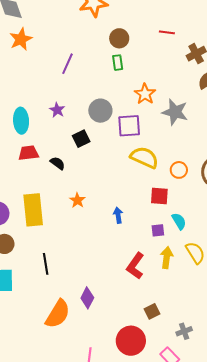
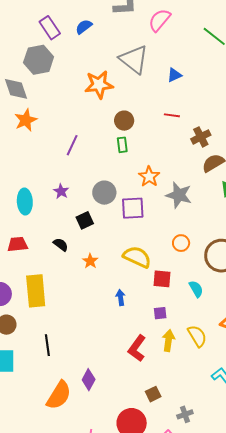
red trapezoid: (28, 153) -> (18, 244), moved
yellow semicircle: (144, 157) -> (137, 257), moved
orange circle: (179, 170) -> (181, 243), moved
orange star: (77, 200) -> (90, 261), moved
cyan semicircle: (179, 221) -> (196, 289), moved

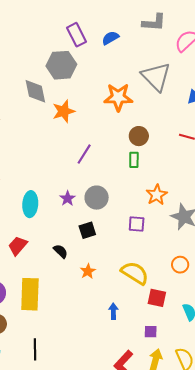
orange star: (26, 120) -> (64, 111), moved
gray circle: (104, 193) -> (97, 198), moved
purple square: (133, 208) -> (137, 224), size x0.7
red trapezoid: (18, 244) -> (18, 246), turned -50

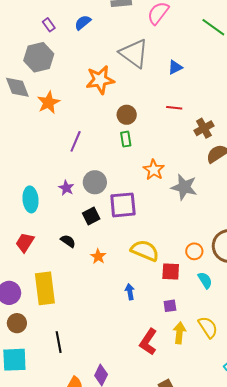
purple rectangle: (76, 35) -> (49, 25), size x0.6
purple square: (137, 224) -> (123, 205), moved, size x1.6
orange circle: (180, 265) -> (194, 251), moved

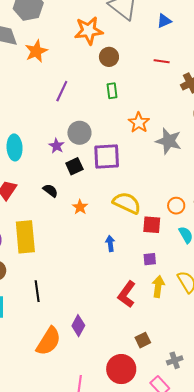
brown circle: (127, 115) -> (109, 57), moved
purple star: (66, 188) -> (57, 146), moved

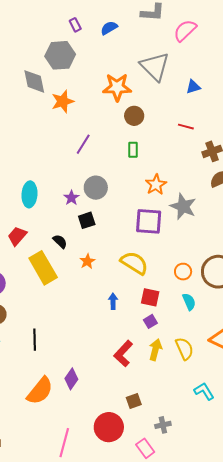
purple square: (107, 156) -> (149, 221), moved
red square: (152, 225) -> (150, 297), moved
yellow rectangle: (25, 237) -> (43, 268), moved, turned -32
purple square: (150, 259) -> (150, 321), turned -32

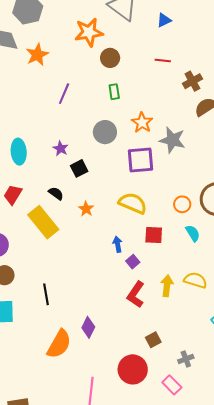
gray circle: (96, 188) -> (105, 132), moved
purple square: (150, 321) -> (133, 262), moved
yellow semicircle: (184, 349) -> (195, 280), turned -40

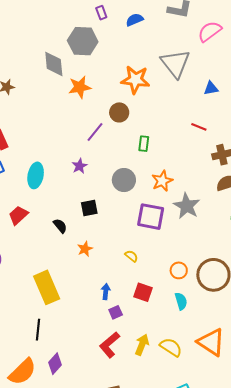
brown circle: (110, 58) -> (119, 112), moved
purple star: (61, 149) -> (80, 166), moved
yellow semicircle: (133, 203) -> (131, 256), size x0.5
yellow rectangle: (43, 222) -> (47, 287), moved
black line: (46, 294) -> (38, 330), moved

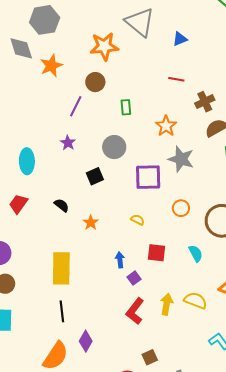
orange star: (162, 181) -> (166, 126), moved
black square: (89, 208) -> (95, 176), moved
orange circle: (179, 270) -> (181, 208), moved
yellow rectangle: (47, 287) -> (61, 268), turned 36

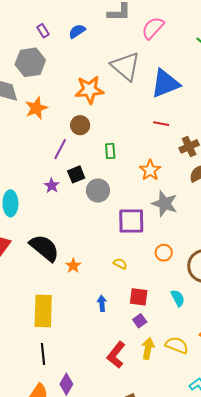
blue triangle: (180, 39) -> (165, 83), size x2.0
black square: (95, 176) -> (76, 174), moved
black semicircle: (62, 205) -> (44, 248), size x2.0
purple square: (134, 278) -> (140, 321), moved

